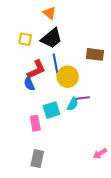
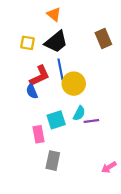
brown rectangle: (95, 54) -> (103, 39), moved, turned 60
purple line: (83, 98) -> (91, 121), moved
gray rectangle: (37, 159) -> (53, 161), moved

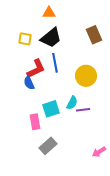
orange triangle: (54, 14) -> (49, 13), turned -40
yellow circle: (74, 84) -> (86, 76), moved
gray rectangle: (53, 161) -> (48, 146), turned 36

